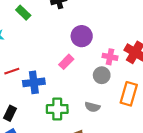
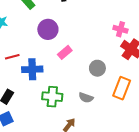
purple circle: (82, 36) -> (48, 29), moved
pink cross: (110, 57) -> (120, 29), moved

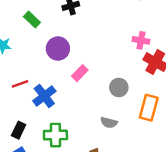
blue cross: (32, 69) -> (44, 96), turned -30
green cross: (52, 97) -> (55, 135), moved

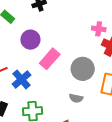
pink rectangle: (80, 73) -> (50, 59), size x1.5
gray circle: (119, 88) -> (83, 69), size x1.5

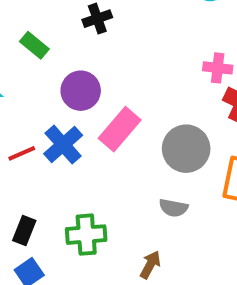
blue cross: (22, 79) -> (63, 145), moved

